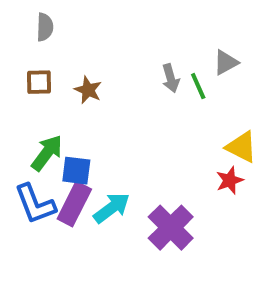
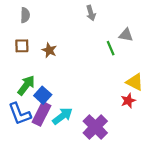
gray triangle: (226, 62) -> (126, 35), turned 40
gray arrow: (171, 78) -> (91, 13), moved
blue square: (76, 171) -> (43, 95), turned 35

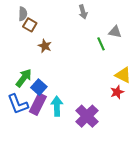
brown square: (22, 46) -> (30, 25), moved, turned 32
cyan arrow: (62, 116) -> (57, 106), turned -54

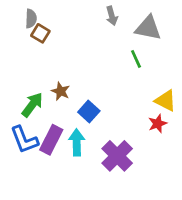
gray triangle: (115, 32) -> (148, 28), moved, size x1.5
brown star: (45, 46) -> (61, 91), moved
blue square: (39, 87) -> (89, 111), moved

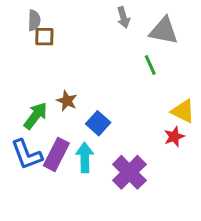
brown square: (40, 33) -> (44, 37), turned -30

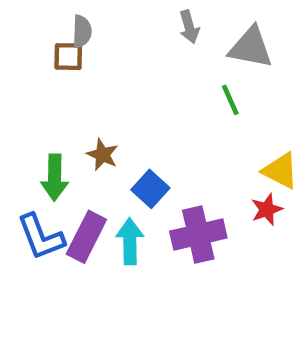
gray semicircle: (34, 20) -> (82, 31), moved
green arrow: (36, 116) -> (55, 177), turned 144
purple cross: (129, 172) -> (198, 235), moved, turned 32

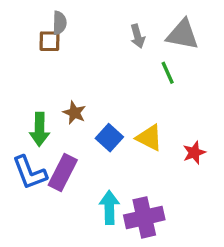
gray arrow: (189, 27) -> (138, 36), moved
yellow triangle: (280, 171) -> (149, 138), moved
purple cross: (198, 235) -> (144, 217), moved
cyan arrow: (130, 241) -> (109, 207), moved

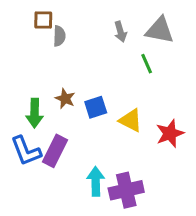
gray semicircle: (59, 23) -> (59, 36), moved
brown square: (49, 41) -> (43, 20), moved
blue square: (109, 138) -> (96, 107), moved, turned 30
red star: (194, 153) -> (170, 133), size x1.4

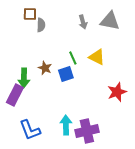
green line: (147, 64) -> (73, 58), moved
yellow triangle: (131, 120) -> (97, 57), moved
blue L-shape: (26, 151) -> (30, 130), moved
purple rectangle: (55, 151) -> (15, 95), moved

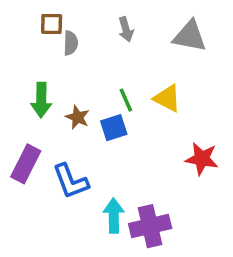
gray arrow: (83, 22) -> (126, 29), moved
green arrow: (24, 78) -> (41, 100), moved
red star: (117, 92) -> (202, 159), turned 30
blue L-shape: (30, 130) -> (71, 181), moved

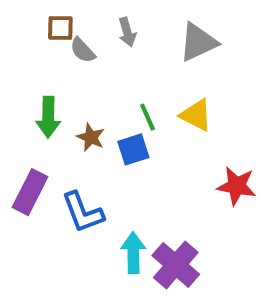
gray arrow: (126, 29) -> (127, 32), moved
gray triangle: (190, 36) -> (198, 42), moved, turned -36
gray semicircle: (71, 43) -> (83, 50), turned 135
purple cross: (150, 226) -> (176, 265), turned -36

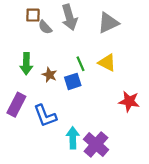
gray arrow: (127, 32) -> (69, 17), size x1.6

